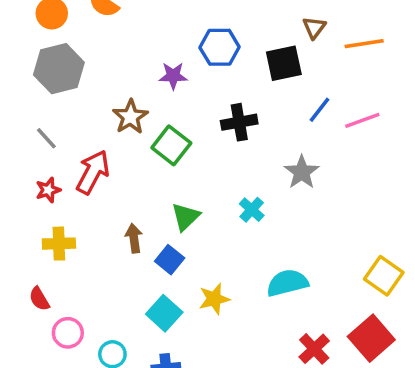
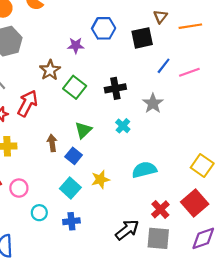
black cross: (239, 122) -> (115, 88), moved
pink circle: (68, 333) -> (19, 188), moved

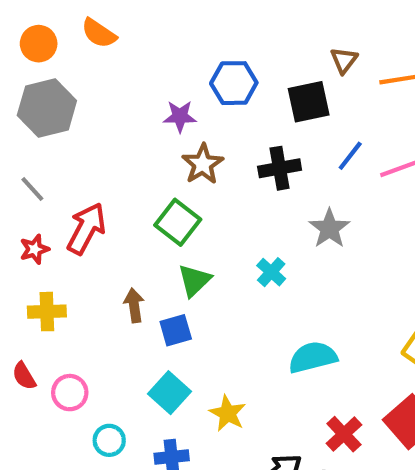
brown star: (50, 70) -> (203, 164), moved
green square: (75, 87) -> (178, 222), moved
black cross: (115, 88) -> (280, 168), moved
blue square: (74, 156) -> (176, 330), turned 35
yellow star: (100, 179) -> (228, 413), moved, turned -30

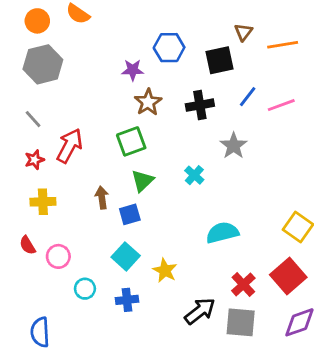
green square: (178, 222) -> (131, 141), turned 32

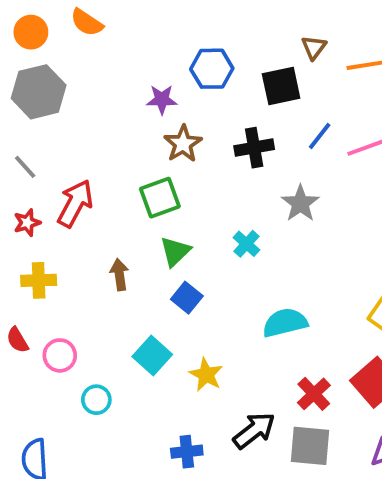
blue square: (130, 214) -> (187, 298), moved, turned -35
blue cross: (127, 300) -> (187, 452), moved

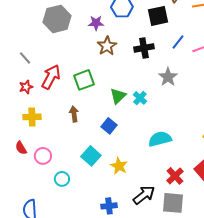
gray hexagon: (39, 92) -> (57, 19), moved
green square: (160, 198) -> (84, 80), moved
green triangle: (175, 251) -> (118, 96), moved

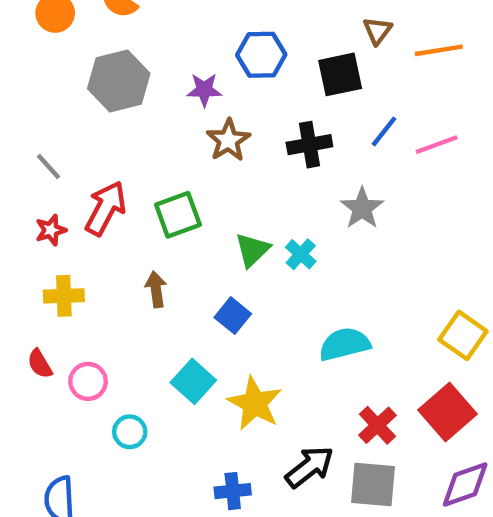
yellow star: (119, 166) -> (255, 403), size x1.4

